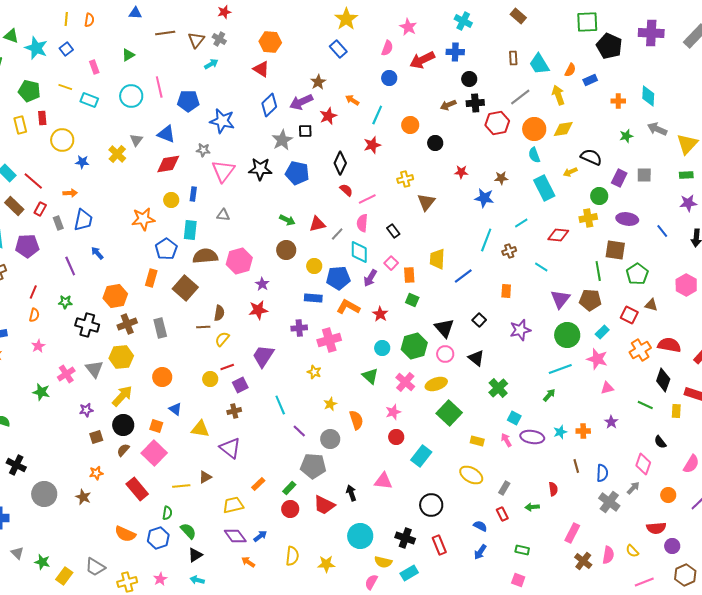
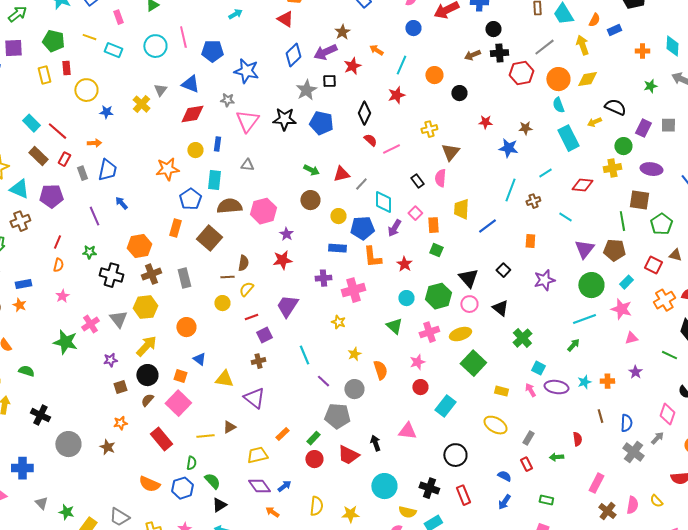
pink semicircle: (362, 223) -> (440, 178), moved
orange L-shape: (348, 307) -> (372, 257), turned -125
yellow circle: (210, 379) -> (222, 303), moved
pink cross: (405, 382) -> (429, 332), turned 30
green star: (41, 392) -> (65, 342), size x1.4

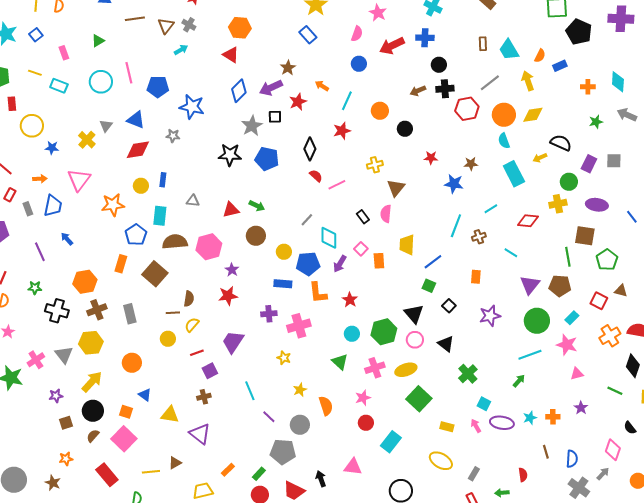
pink triangle: (247, 121) -> (79, 180), moved
red triangle: (341, 174) -> (231, 210), moved
green square: (436, 250) -> (429, 286), moved

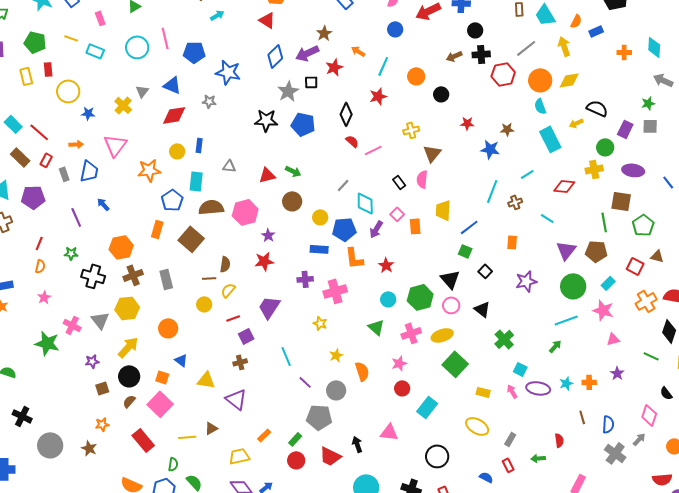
green star: (596, 122) -> (648, 103), moved
pink cross: (36, 360) -> (72, 325), turned -30

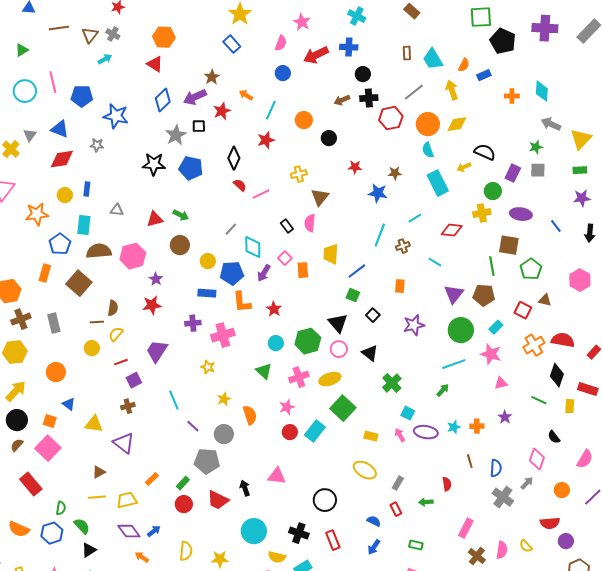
cyan rectangle: (427, 407) -> (315, 431), moved
yellow line: (187, 437) -> (97, 497), moved

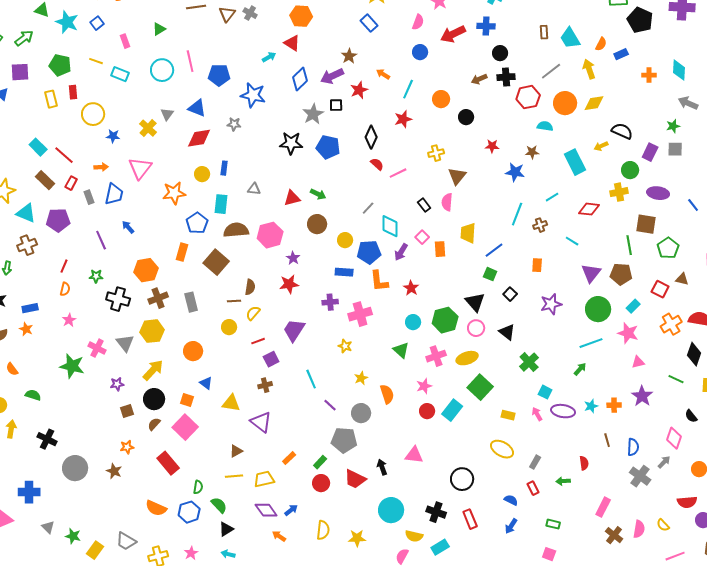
cyan arrow: (105, 59) -> (269, 57), moved
cyan semicircle: (428, 150) -> (545, 126), moved, turned 119
purple star: (505, 417) -> (642, 396), size x1.5

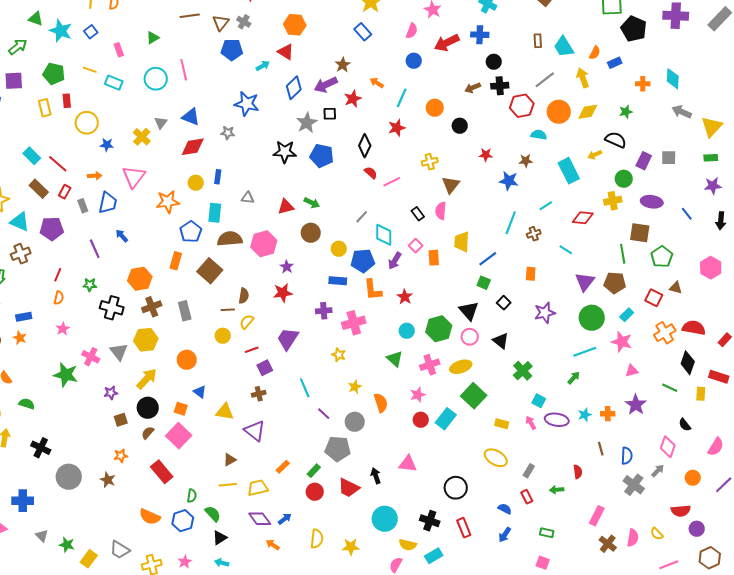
blue pentagon: (219, 75) -> (232, 50), moved
green star: (673, 126) -> (626, 112), moved

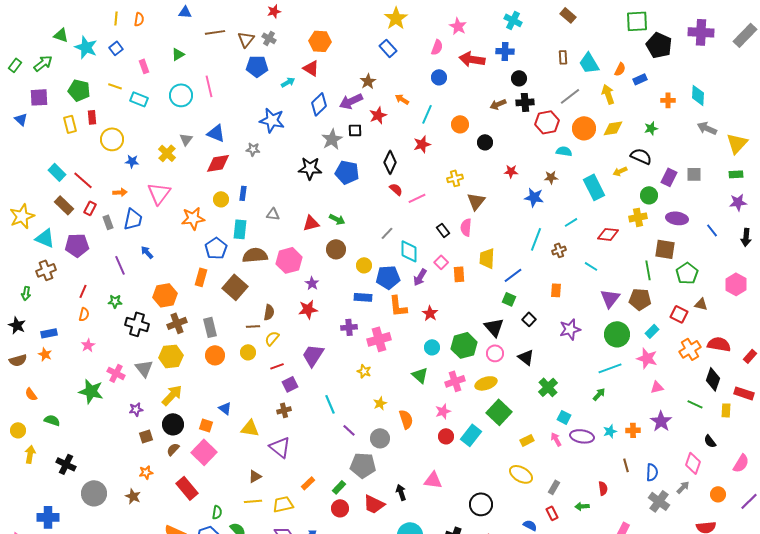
red arrow: (447, 43) -> (472, 59), turned 35
orange circle: (187, 360) -> (215, 355), moved
yellow rectangle: (502, 424) -> (527, 440), turned -40

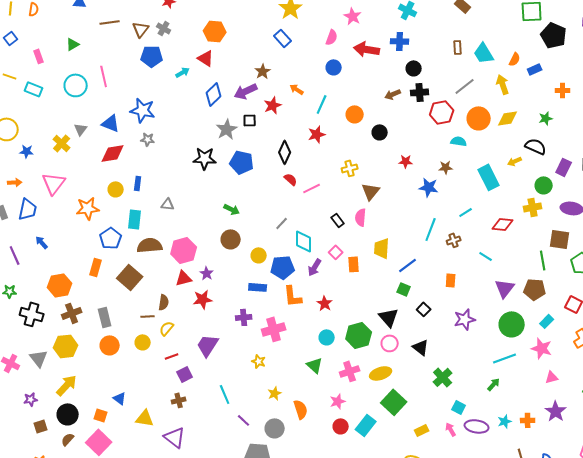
blue star: (272, 120) -> (143, 110), moved
red triangle: (311, 223) -> (184, 278), moved

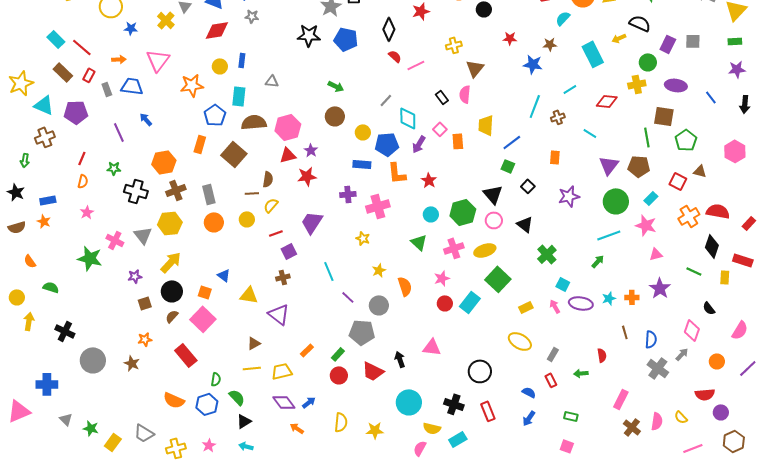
cyan semicircle: (459, 141) -> (563, 18), turned -56
blue trapezoid: (28, 209) -> (132, 86), turned -95

